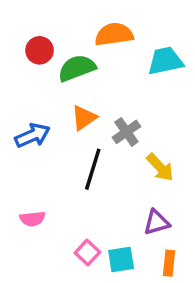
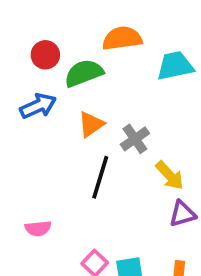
blue arrow: (32, 135) -> (38, 106), moved
purple triangle: (157, 222) -> (182, 214), moved

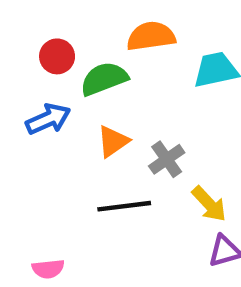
black line: (100, 177) -> (124, 206), turned 66

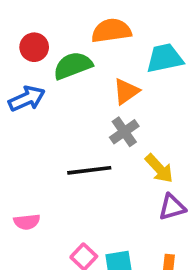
orange triangle: (113, 141) -> (126, 91), moved

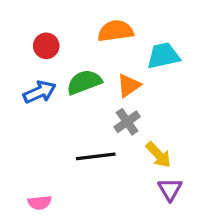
green semicircle: (73, 66) -> (84, 82), moved
purple triangle: (172, 207) -> (170, 189), turned -45

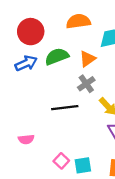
red circle: (46, 46) -> (31, 32), size x1.5

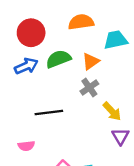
black line: (65, 108) -> (49, 113), moved

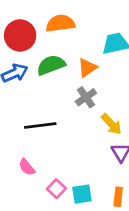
orange semicircle: (81, 22) -> (60, 23), moved
pink semicircle: (26, 146) -> (27, 167), moved, turned 56

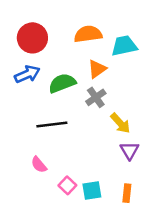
orange semicircle: (60, 23) -> (88, 34), moved
green semicircle: (51, 65) -> (62, 83), moved

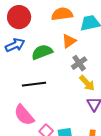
gray cross: (96, 97) -> (79, 63), moved
pink semicircle: (39, 165) -> (24, 115), size x1.6

